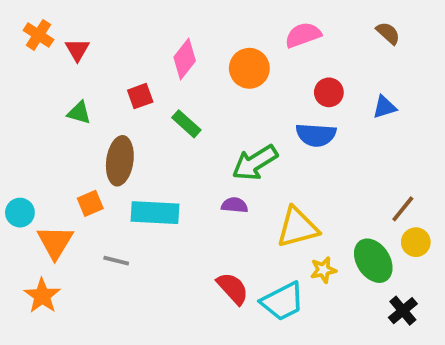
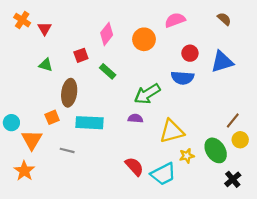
blue triangle: (384, 107) -> (222, 62), size x1.6

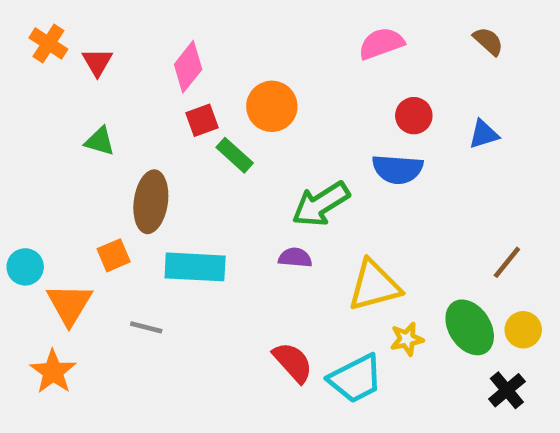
pink diamond: (107, 34) -> (188, 67), moved
orange circle: (144, 39) -> (272, 106), moved
red square: (81, 55) -> (202, 120), moved
blue triangle: (222, 62) -> (484, 134), size x0.6
yellow circle: (240, 140) -> (523, 330), moved

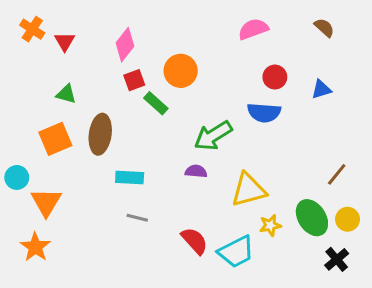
orange square: (114, 255) -> (55, 139), moved, size x1.5
cyan rectangle: (195, 267) -> (130, 177), size x0.7
gray line: (146, 327) -> (137, 218), moved

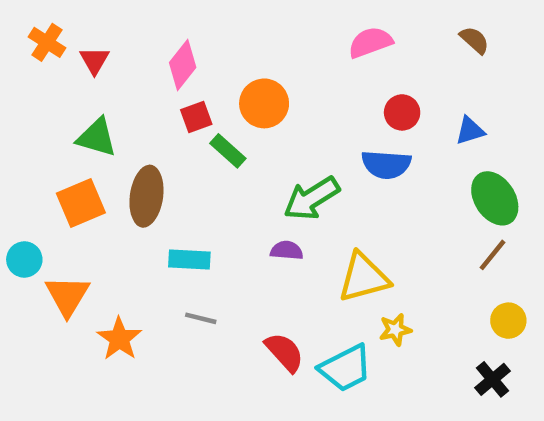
green triangle: (66, 94) -> (97, 137), size x1.4
green ellipse: (312, 218) -> (495, 198), moved
orange star: (35, 247) -> (119, 339), moved

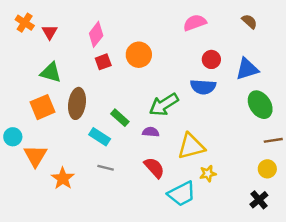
blue triangle: (470, 131) -> (247, 69), size x1.5
green rectangle: (228, 151) -> (120, 118), moved
brown line: (493, 255) -> (273, 140), moved, turned 42
cyan rectangle: (189, 259) -> (100, 137), turned 30
red semicircle: (284, 352) -> (154, 168), moved

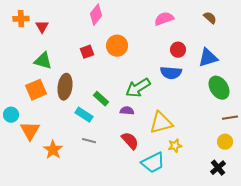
orange cross: (25, 23) -> (21, 19), turned -35
pink diamond: (96, 34) -> (96, 15), moved

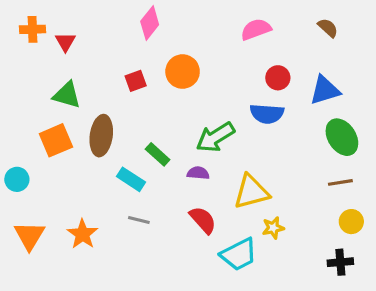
brown line: (230, 118) -> (340, 182), moved
orange triangle: (30, 131) -> (29, 236), moved
black cross: (218, 168) -> (340, 262), turned 35

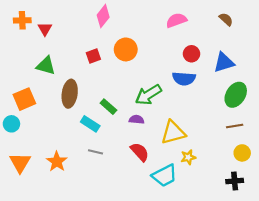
green ellipse: (342, 137) -> (236, 95), turned 65
orange square: (56, 140) -> (24, 99), moved

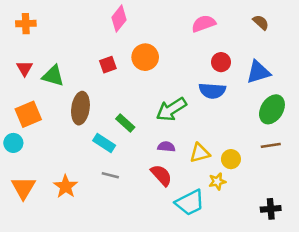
red triangle: (45, 29) -> (25, 68), moved
purple semicircle: (137, 120) -> (166, 147), moved
yellow triangle: (173, 132) -> (200, 153), size x0.7
yellow circle: (242, 153) -> (231, 159), moved

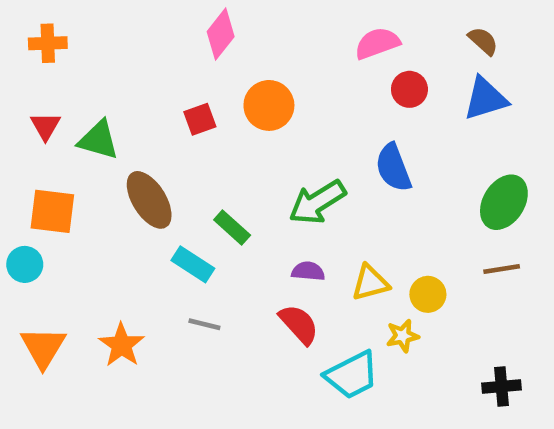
red circle: (221, 62) -> (409, 89), moved
blue triangle: (258, 72) -> (485, 99), moved
blue semicircle: (212, 91) -> (393, 168), turned 65
brown ellipse: (80, 108) -> (149, 200), turned -40
orange square: (28, 114) -> (52, 211), turned 30

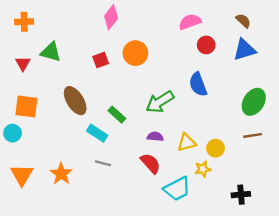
green triangle: (98, 140) -> (51, 52), moved
black cross: (502, 386) -> (241, 195), moved

